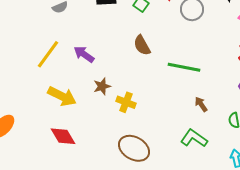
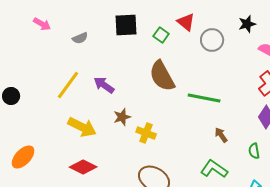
brown semicircle: (142, 45) -> (162, 76), size x1.5
red diamond: (63, 136) -> (83, 167), turned -32

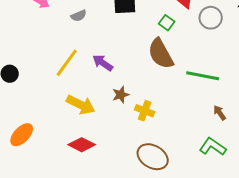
green square: (161, 35) -> (167, 23), moved

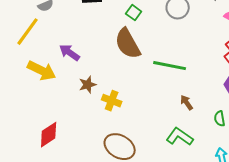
yellow line: (67, 63) -> (28, 32), moved
yellow arrow: (81, 105) -> (42, 71), moved
red diamond: (82, 145) -> (49, 135), turned -60

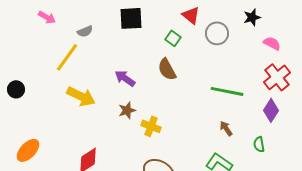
brown semicircle: (128, 44) -> (167, 69), size x0.7
purple arrow: (70, 53) -> (125, 78), moved
green line: (170, 66) -> (227, 91), moved

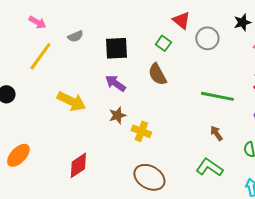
black square: (131, 18) -> (116, 48), moved
yellow line: (67, 57) -> (40, 56), moved

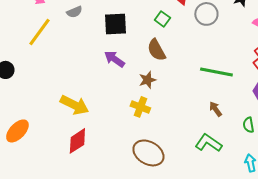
yellow arrow: (71, 101) -> (74, 105), moved
brown star: (117, 115) -> (147, 80), moved

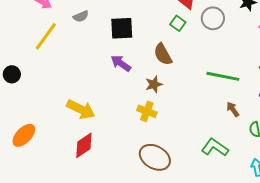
green square: (162, 19) -> (178, 23), moved
brown arrow: (215, 109) -> (233, 109), moved

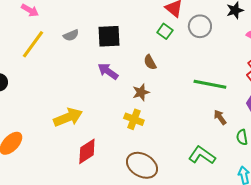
gray semicircle: (81, 16) -> (71, 35), moved
brown semicircle: (163, 54) -> (150, 62), size x0.7
yellow arrow: (81, 109) -> (68, 117), turned -48
red diamond: (84, 145) -> (87, 151), moved

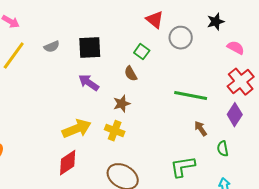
green square: (165, 31) -> (142, 52), moved
yellow arrow: (68, 117) -> (77, 129), moved
green L-shape: (202, 155) -> (183, 167), turned -44

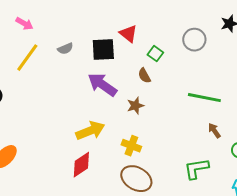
red triangle: (155, 20) -> (128, 34), moved
purple arrow: (89, 83) -> (102, 85), size x1.4
yellow cross: (115, 131) -> (131, 146), moved

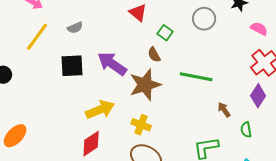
black square: (103, 50) -> (72, 66), moved
green line: (204, 98) -> (196, 77), moved
brown star: (135, 106) -> (145, 85), size x1.8

